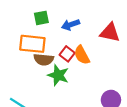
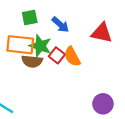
blue arrow: (71, 25) -> (60, 25), turned -120
green star: (58, 75) -> (40, 46), moved

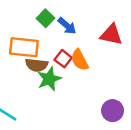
green square: (30, 18) -> (45, 18), moved, turned -35
green star: (40, 46) -> (49, 79), moved, turned 30

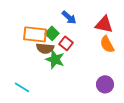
green square: (45, 18) -> (52, 33), moved
orange semicircle: (80, 60) -> (107, 44), moved
green star: (49, 79) -> (55, 59), turned -30

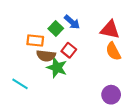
green square: (52, 33) -> (56, 29), moved
orange rectangle: (35, 34) -> (35, 40), size x0.7
cyan line: (22, 87) -> (20, 84), moved

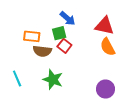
green square: (56, 29) -> (59, 33), moved, turned 32
green star: (57, 68) -> (53, 80), moved
cyan line: (20, 84) -> (17, 78), turned 35

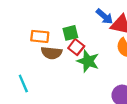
blue arrow: (68, 18) -> (104, 16), moved
green star: (53, 80) -> (88, 61), moved

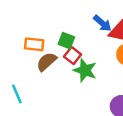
green square: (70, 33) -> (66, 41), turned 35
brown semicircle: (52, 53) -> (47, 62), turned 132

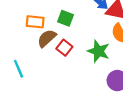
red square: (73, 55) -> (64, 48), moved
green star: (85, 70) -> (98, 51), moved

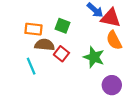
brown semicircle: (47, 38) -> (45, 45), turned 48
cyan line: (19, 69) -> (31, 66), moved

